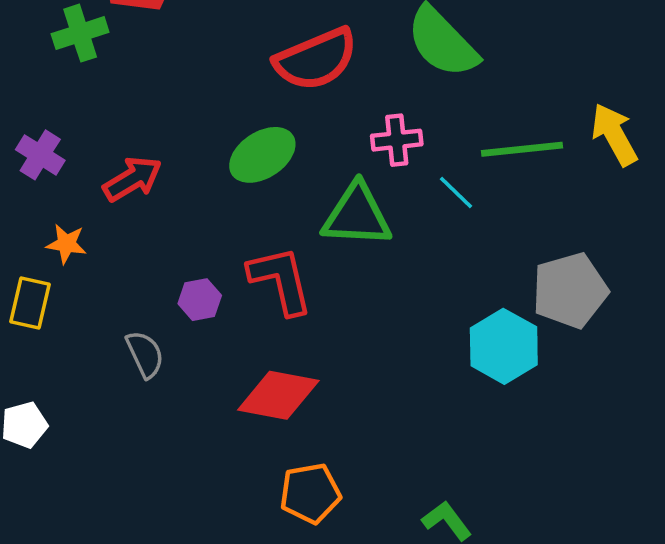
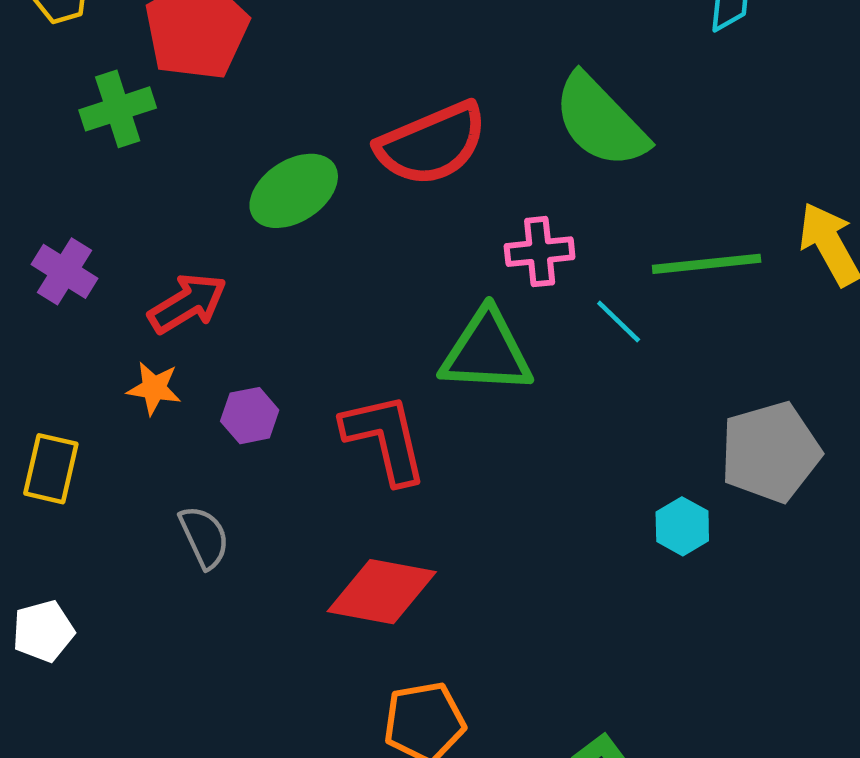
green ellipse: (262, 155) -> (294, 191), moved
orange star: (66, 244) -> (154, 388), moved
purple hexagon: (200, 300) -> (250, 416), moved
cyan hexagon: (504, 346) -> (682, 526), size x0.6

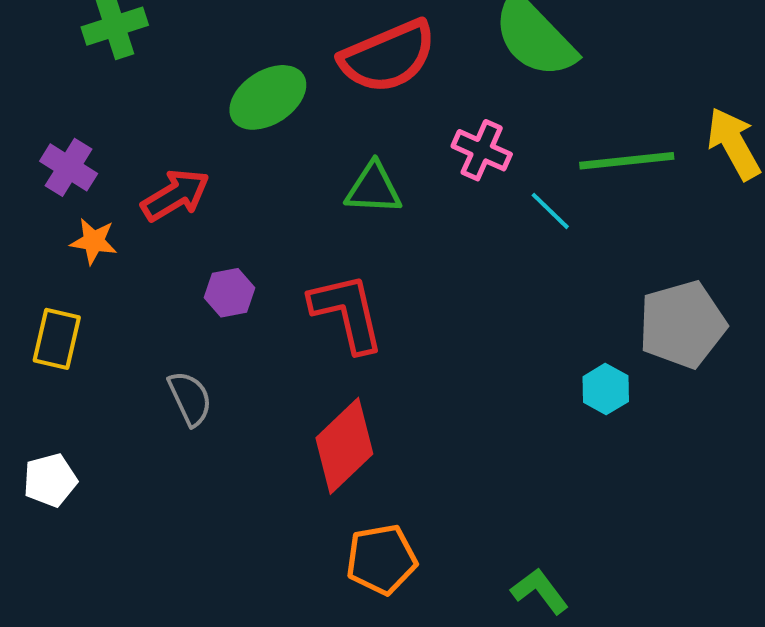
pink cross: (540, 252) -> (482, 150), turned 30
green triangle: (486, 352) -> (373, 188), moved, size x0.7
orange star: (154, 388) -> (94, 241), moved
red diamond: (382, 592) -> (344, 446), turned -54

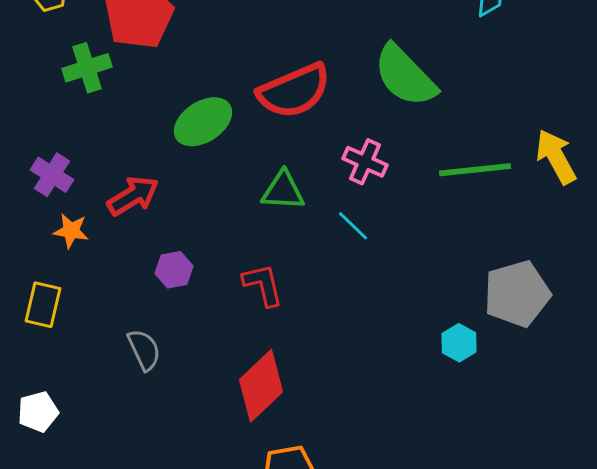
cyan line: (550, 211) -> (353, 226), moved
red L-shape: (347, 313) -> (263, 285), size x0.7

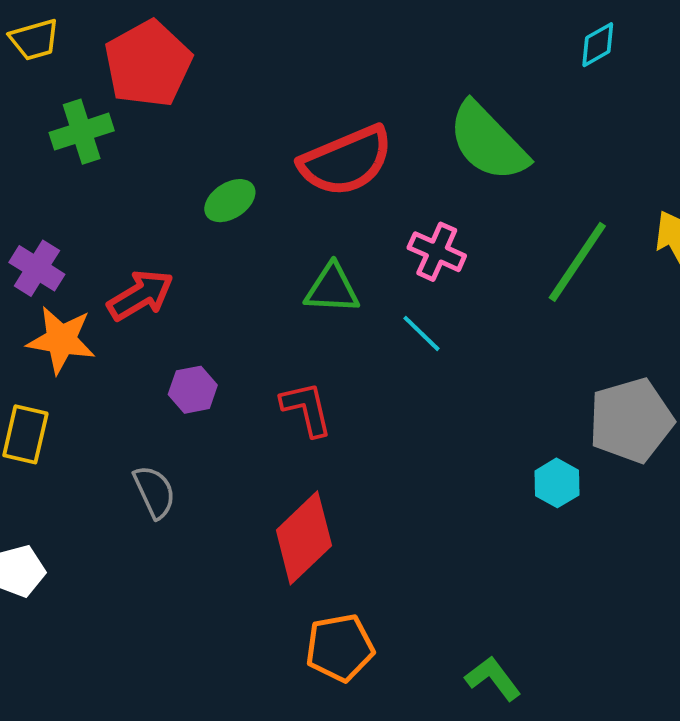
green ellipse: (203, 122) -> (230, 201), size x0.7
green line: (475, 170) -> (577, 262), turned -50
orange star: (71, 231) -> (61, 340), size x1.5

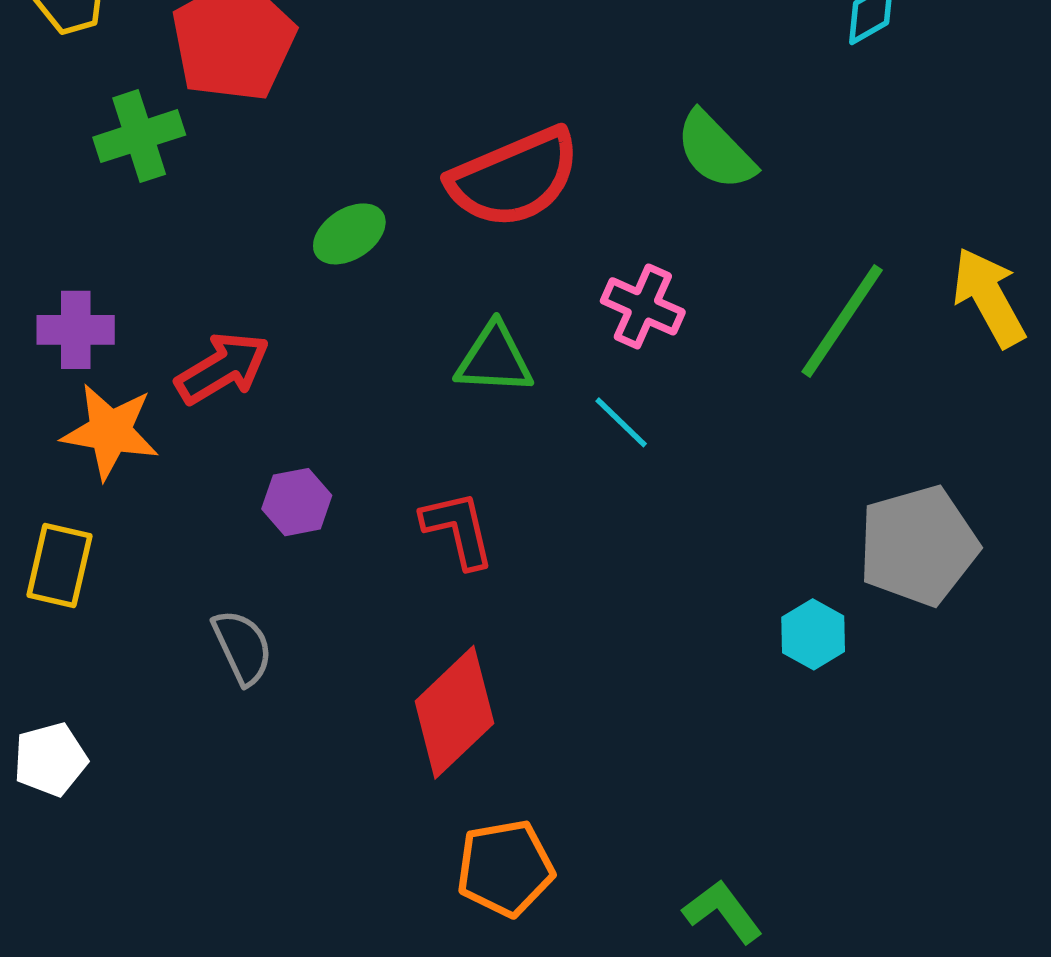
green semicircle: (488, 142) -> (715, 151), size x0.7
purple cross: (37, 268) -> (76, 330), turned -32

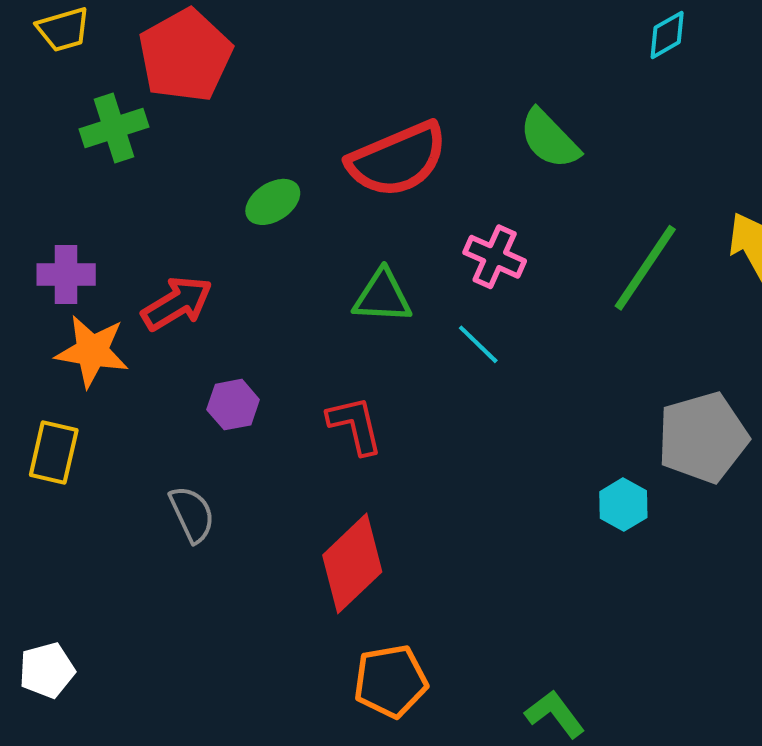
white pentagon: (50, 759) -> (47, 670), moved

